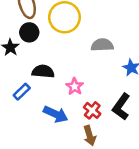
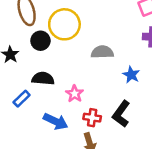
black circle: (29, 32) -> (40, 41), moved
red cross: (92, 110) -> (92, 118), turned -30

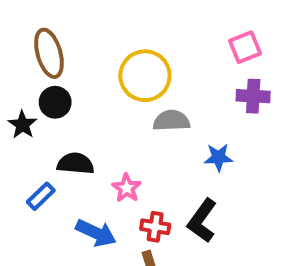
yellow circle: (64, 24) -> (145, 76), moved
black circle: (40, 41) -> (55, 102), moved
blue star: (131, 75) -> (218, 157), turned -30

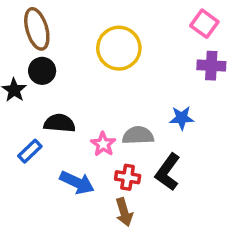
pink square: (245, 47) -> (204, 24), turned -32
gray semicircle: (171, 121) -> (138, 135), moved

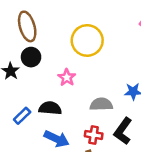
black semicircle: (60, 123) -> (50, 108), moved
pink star: (103, 144) -> (67, 77), moved

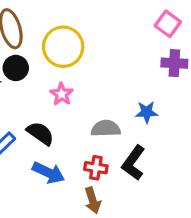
yellow circle: (87, 40) -> (63, 47), moved
black semicircle: (50, 108) -> (40, 133), turned 30

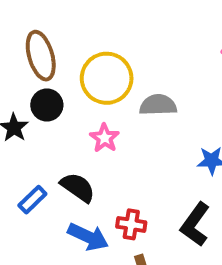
gray semicircle: (106, 128) -> (158, 105), moved
red cross: (96, 168) -> (131, 224), moved

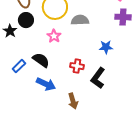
red cross: (131, 224) -> (77, 66), moved

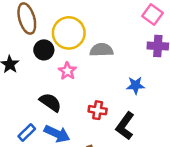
black circle: (26, 20) -> (44, 50), moved
blue rectangle: (19, 66) -> (27, 132), moved

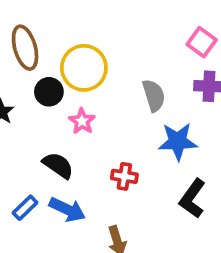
gray semicircle: (101, 50) -> (154, 95), moved, turned 75
blue star: (136, 85) -> (178, 141), size x1.5
black L-shape: (125, 126) -> (192, 198), moved

